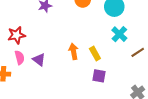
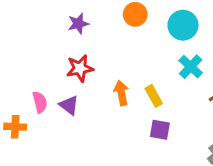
red star: (17, 35) -> (80, 68), moved

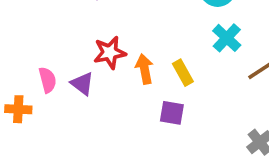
red star: (80, 68) -> (110, 53), moved
purple square: (160, 130) -> (172, 113), moved

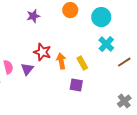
red star: (110, 53) -> (42, 52), turned 30
purple triangle: (82, 84) -> (27, 69), turned 32

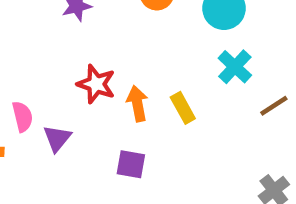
purple triangle: (27, 69) -> (57, 138), moved
purple square: (76, 85) -> (131, 164), moved

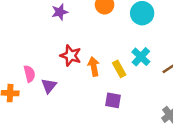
cyan cross: (235, 67) -> (141, 57), moved
purple square: (131, 164) -> (113, 100), moved

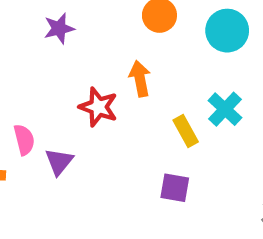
purple star: (60, 12) -> (59, 28), moved
orange arrow: (94, 66) -> (140, 79), moved

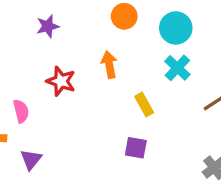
red star: (98, 107) -> (61, 81), moved
cyan cross: (225, 109) -> (177, 68), moved
purple triangle: (59, 162) -> (31, 159), moved

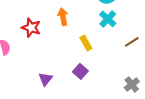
purple square: (136, 148) -> (80, 71), turned 32
purple triangle: (31, 159) -> (45, 79), moved

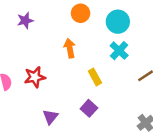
red star: (31, 28) -> (35, 77), moved, turned -30

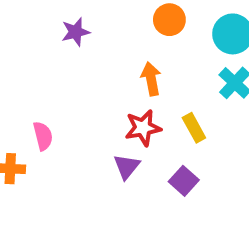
red star: (35, 77) -> (143, 128), moved
purple triangle: (50, 117) -> (127, 167), moved

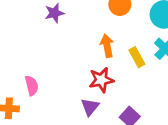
yellow rectangle: (194, 128) -> (137, 57), moved

